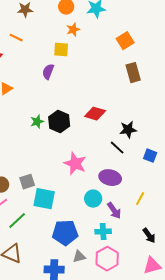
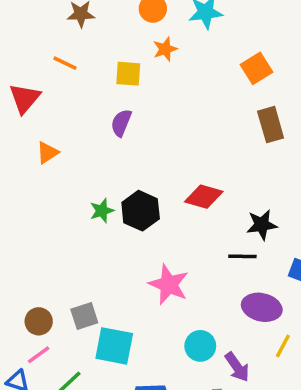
yellow square: (61, 50) -> (128, 74), moved
black line: (117, 148) -> (242, 256), turned -42
purple ellipse: (110, 178) -> (262, 307), moved

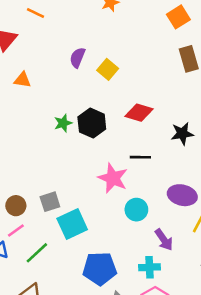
yellow square: (128, 74) -> (108, 69), moved, turned 36
orange triangle: (47, 153) -> (22, 80), turned 42
black line: (242, 256) -> (140, 157), moved
cyan square: (114, 346) -> (72, 224), turned -36
cyan circle: (200, 346) -> (136, 210), moved

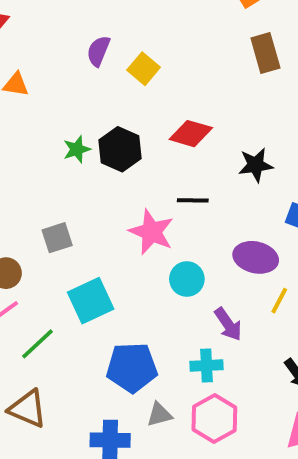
gray square: (50, 202) -> (57, 238), moved

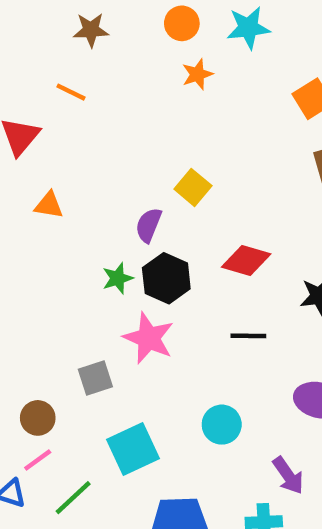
purple semicircle: (98, 51) -> (149, 225), moved
pink star: (151, 232) -> (149, 338), moved
cyan circle: (187, 279) -> (222, 425), moved

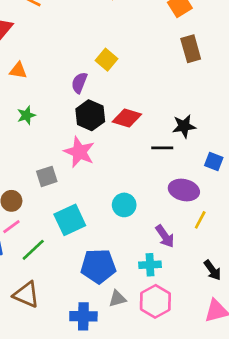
red diamond: (246, 261) -> (127, 118), moved
green star: (118, 278) -> (26, 115), moved
black line: (248, 336) -> (162, 148), moved

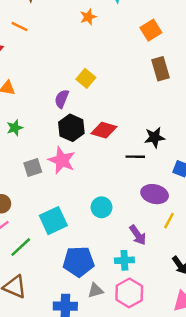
gray square: (47, 176) -> (33, 168), moved

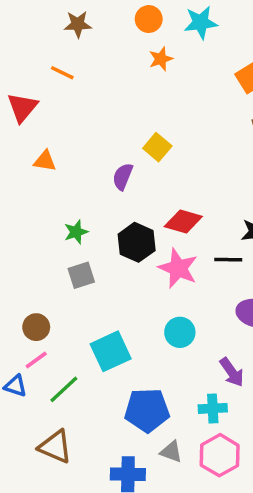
green star: (15, 128) -> (76, 232), moved
black hexagon: (71, 128) -> (137, 242), moved
pink star: (62, 160) -> (178, 268), moved
gray triangle: (95, 290) -> (171, 452), turned 35

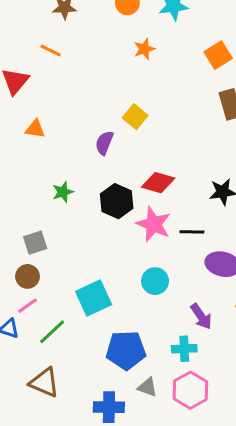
orange star: (161, 59) -> (144, 49), moved
black line: (228, 260) -> (192, 232), moved
gray square: (81, 275) -> (35, 243), moved

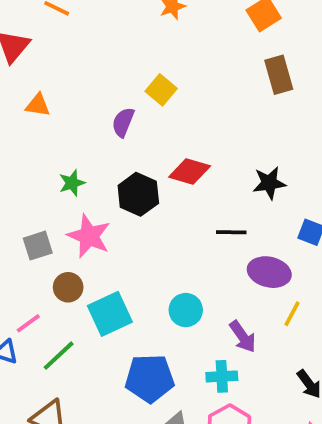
pink star: (154, 224) -> (89, 236), moved
brown circle: (27, 276) -> (68, 287), moved
cyan circle: (155, 281) -> (186, 310), moved

